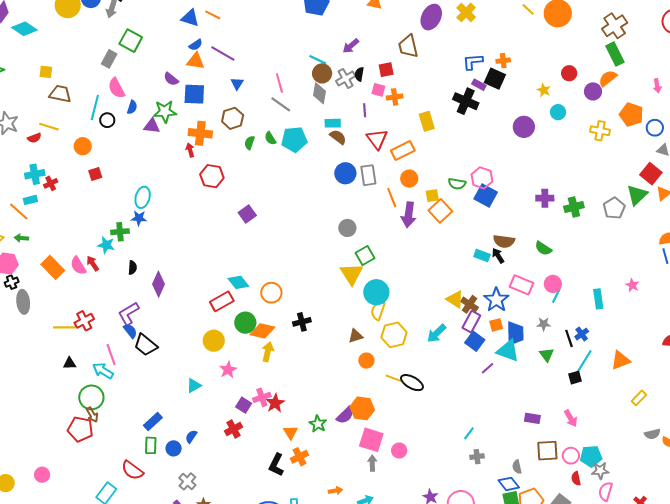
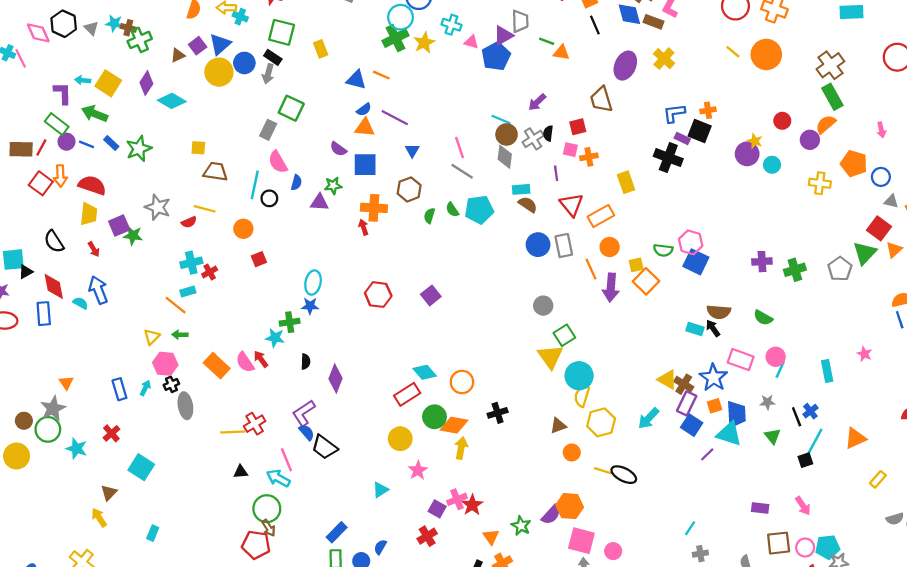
green star: (165, 111) -> (333, 186), size x0.7
purple circle: (524, 127) -> (747, 154), moved
red hexagon: (212, 176) -> (378, 295), moved

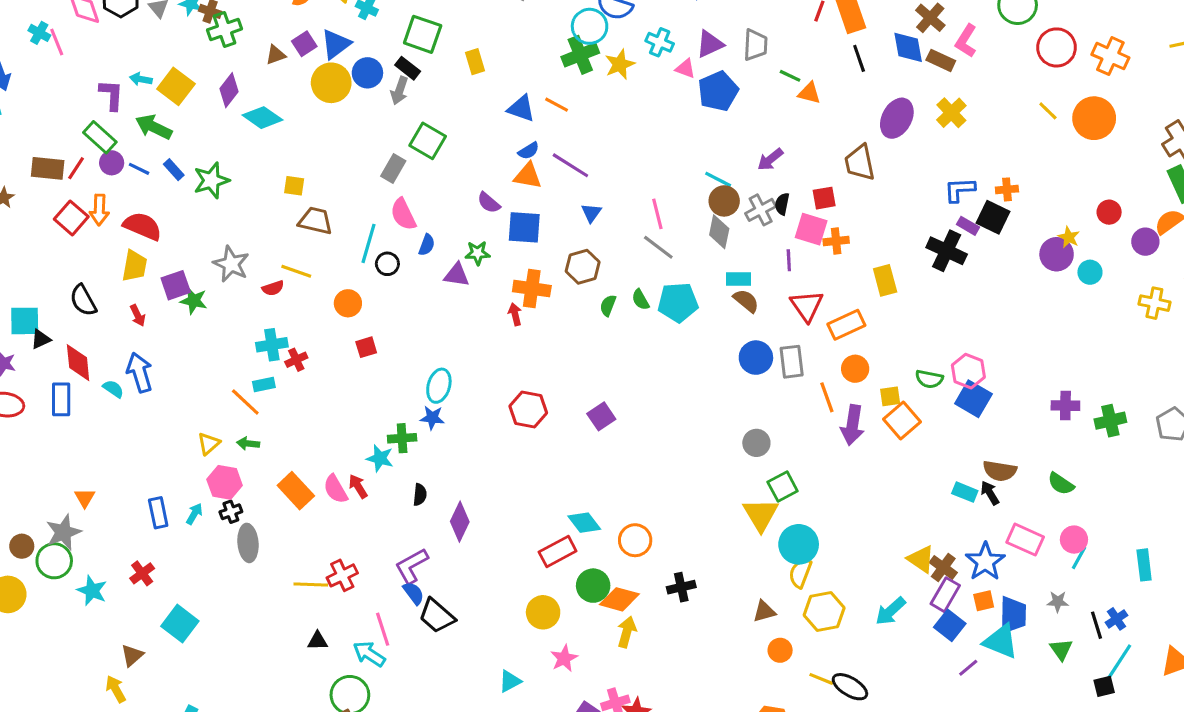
purple triangle: (503, 36) -> (710, 44), moved
pink square: (570, 150) -> (811, 229), size x1.5

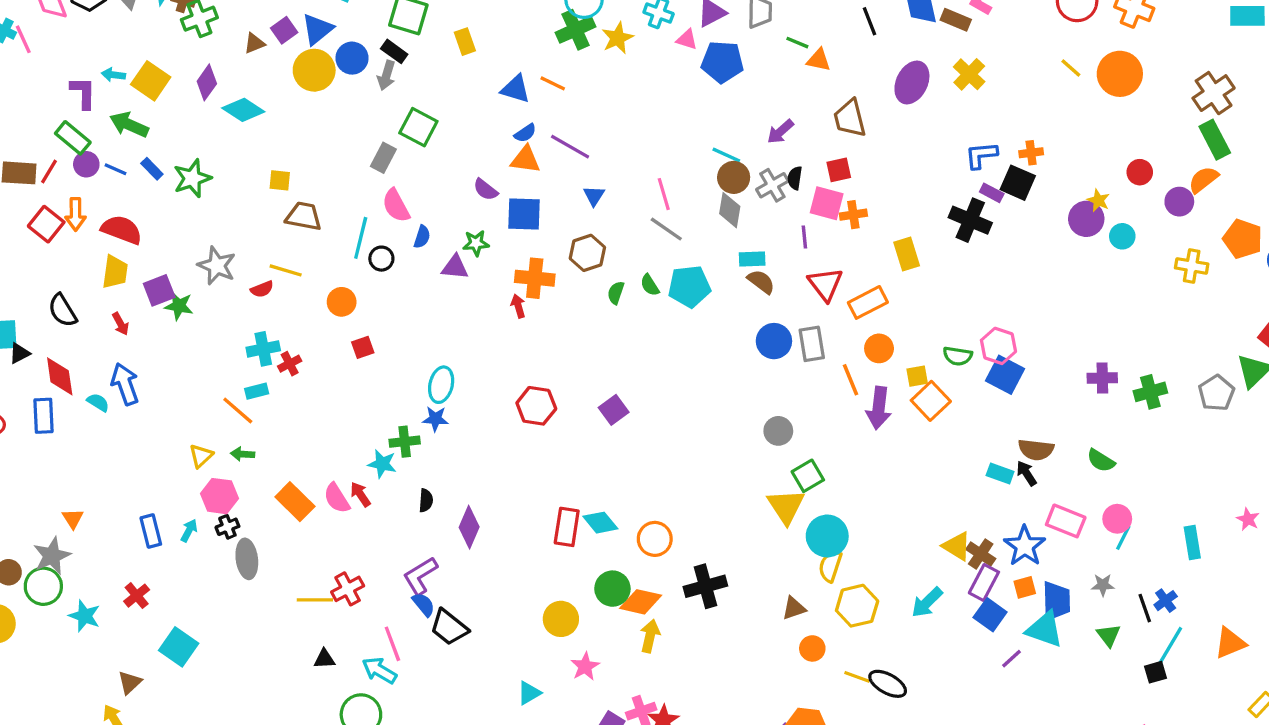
blue pentagon: (718, 91) -> (722, 62), turned 30
brown trapezoid: (860, 163) -> (850, 118), moved
red rectangle: (558, 551) -> (567, 527), moved, turned -51
black cross: (681, 587) -> (705, 586), size x1.4

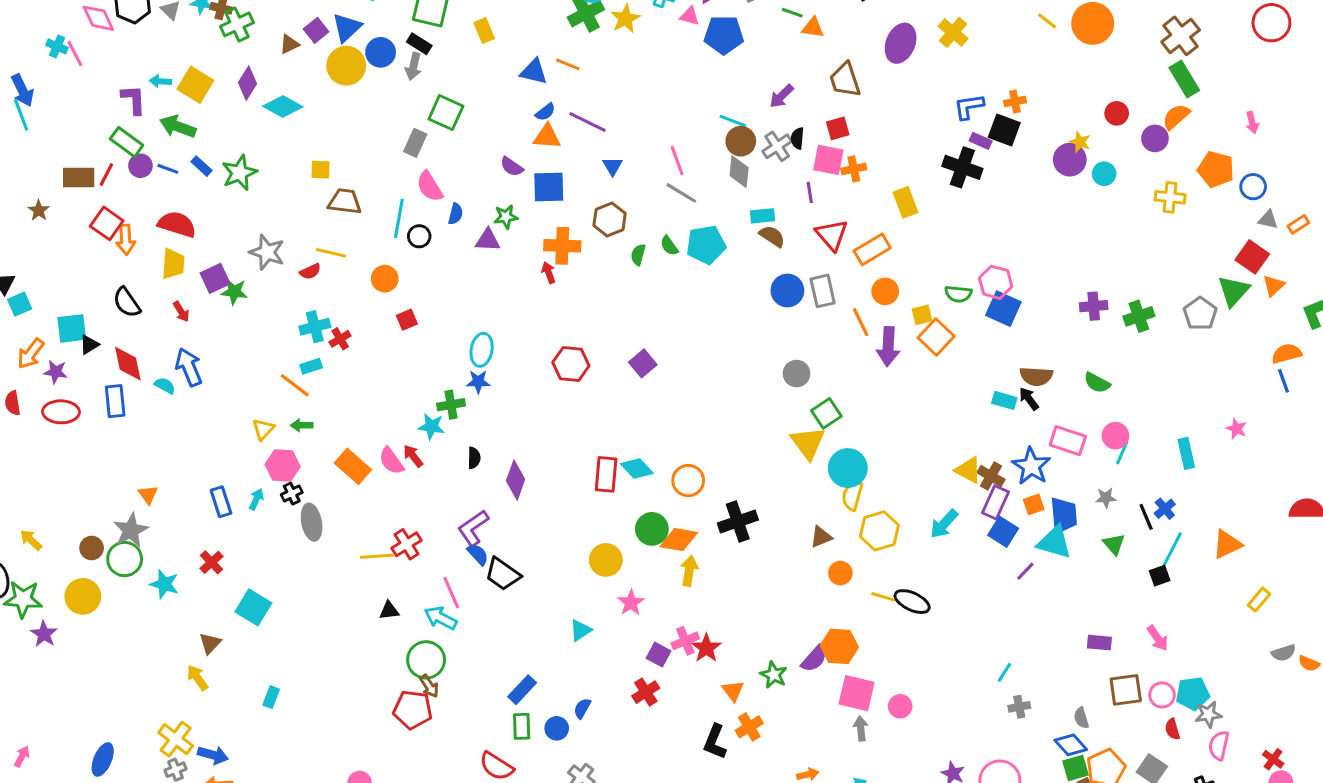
orange arrow: (75, 214) -> (126, 240), moved

